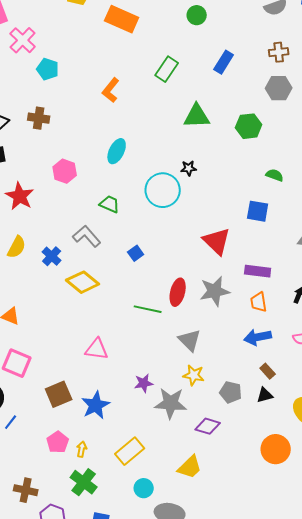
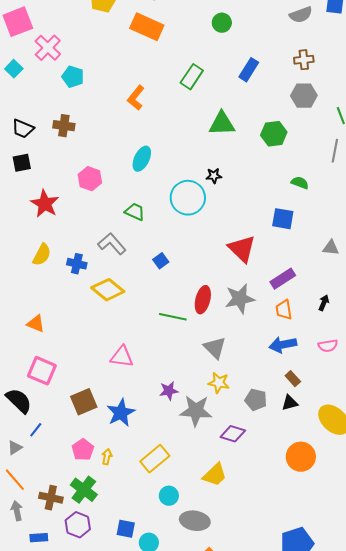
blue cross: (52, 256) -> (77, 264), turned -30
purple rectangle: (258, 271) -> (283, 279), turned -40
green cross: (84, 482) -> (84, 490), moved

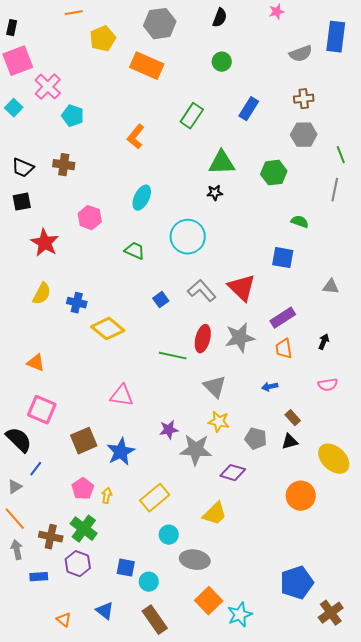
black star: (214, 176) -> (215, 193), moved
gray L-shape: (112, 244) -> (202, 291), moved
blue arrow: (283, 345) -> (270, 387), moved, size x0.6

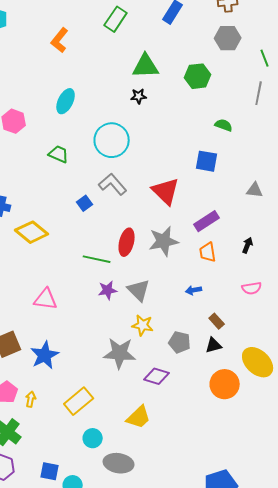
gray L-shape: (202, 291) -> (113, 184), moved
purple star: (169, 430) -> (108, 290), moved
orange circle: (301, 496) -> (225, 384), moved

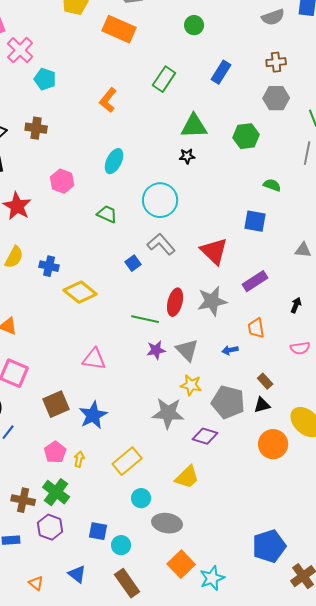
orange trapezoid: (208, 252) -> (256, 328), moved
blue arrow: (194, 290) -> (230, 350), moved
gray pentagon: (180, 342) -> (228, 402), size x1.5

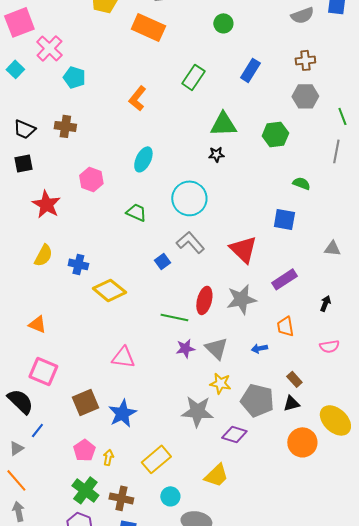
brown cross: (23, 500) -> (121, 498), moved

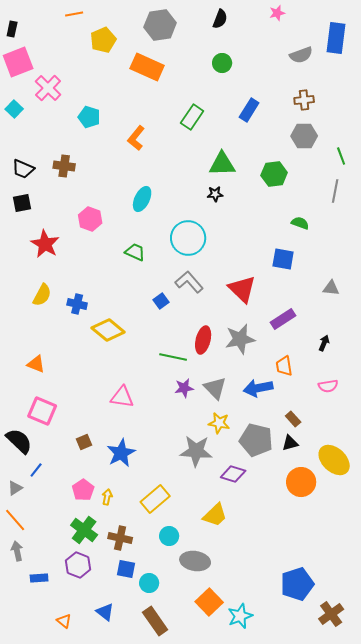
cyan pentagon: (74, 77) -> (89, 117), moved
blue arrow: (259, 348) -> (258, 388), size x1.8
brown square: (85, 402) -> (84, 442), size x0.6

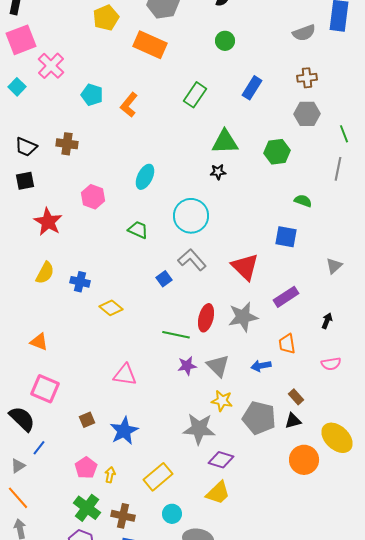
orange L-shape: (136, 138) -> (129, 105), moved
gray triangle: (331, 288) -> (334, 266), turned -48
yellow diamond: (108, 330) -> (111, 308), size x0.7
blue arrow: (258, 388) -> (261, 366), size x0.7
purple diamond: (233, 474) -> (221, 460), moved

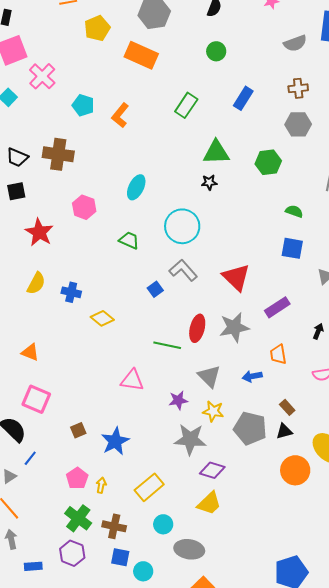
brown cross: (67, 144) -> (58, 154), size x1.4
blue square: (286, 237) -> (292, 248), moved
purple star: (187, 366) -> (178, 400), moved
pink triangle: (125, 375) -> (132, 380), moved

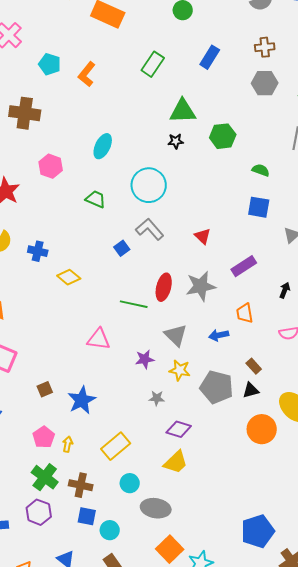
green hexagon: (268, 162) -> (223, 136), moved
red triangle: (236, 277) -> (203, 236), size x0.6
gray star: (190, 439) -> (157, 398), size x0.5

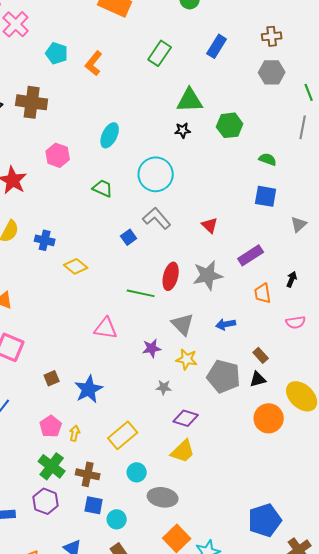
orange trapezoid: (245, 313) -> (263, 293), moved

